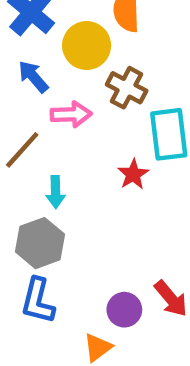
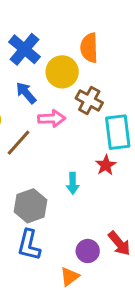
red star: (133, 174) -> (106, 165), moved
cyan arrow: (56, 192) -> (73, 183), moved

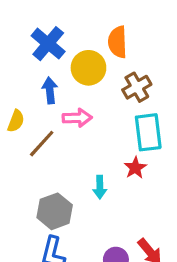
blue arrow: (26, 93) -> (50, 90), turned 35
brown cross: (89, 100) -> (137, 87), moved, turned 32

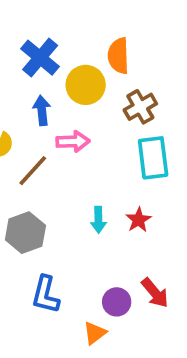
red star: (135, 168) -> (139, 220), moved
gray hexagon: (55, 211) -> (25, 233), moved

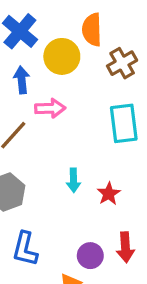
brown cross: (140, 107) -> (122, 63), moved
red star: (139, 220) -> (109, 194), moved
red arrow: (155, 293) -> (125, 247), turned 36

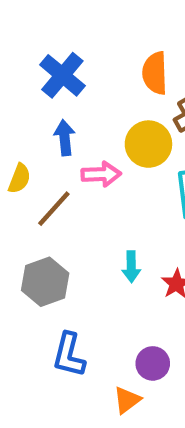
yellow circle: (62, 56) -> (148, 144), moved

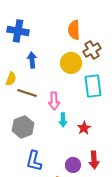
blue cross: (62, 75) -> (18, 31), moved, turned -30
pink arrow: (101, 174) -> (54, 101), moved, turned 90
brown line: (54, 209) -> (27, 93), turned 66

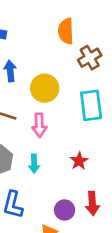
yellow circle: (71, 63) -> (45, 88), moved
cyan arrow: (63, 120) -> (34, 164), moved

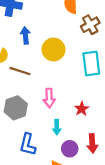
pink arrow: (39, 125) -> (49, 98), moved
cyan arrow: (34, 164) -> (57, 127), moved

